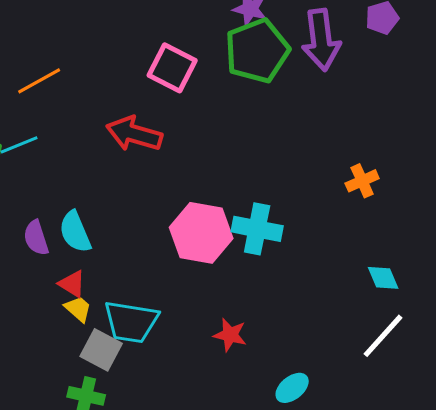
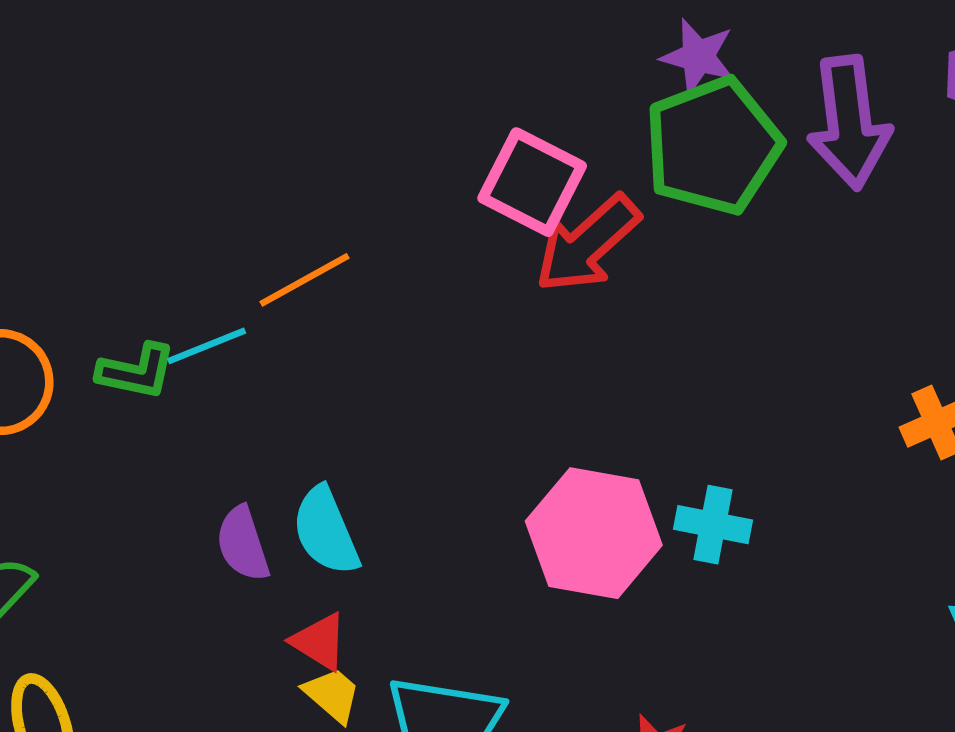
orange line: (39, 81) -> (304, 280), moved
red arrow: (134, 134) -> (587, 244), moved, turned -58
cyan cross: (257, 229) -> (713, 525), size x0.7

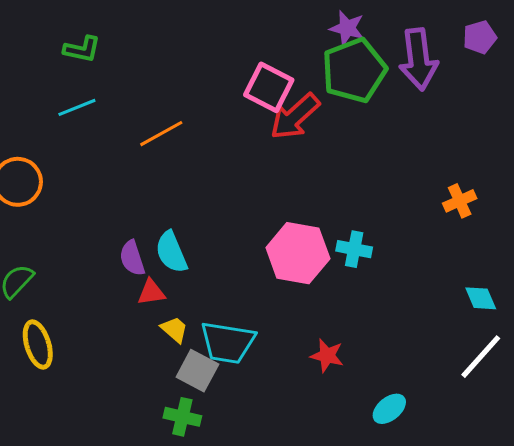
cyan line: (207, 346) -> (77, 107), moved
green L-shape: (136, 371) -> (82, 49), moved
red triangle: (319, 642) -> (151, 292), moved, turned -40

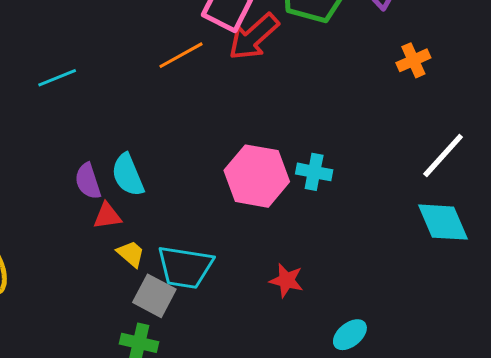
cyan line: (77, 107) -> (57, 78), moved
orange line: (161, 134) -> (181, 55), moved
orange cross: (460, 201) -> (413, 60), moved
cyan diamond: (481, 298) -> (443, 222), size x1.6
white line: (481, 357) -> (443, 156), moved

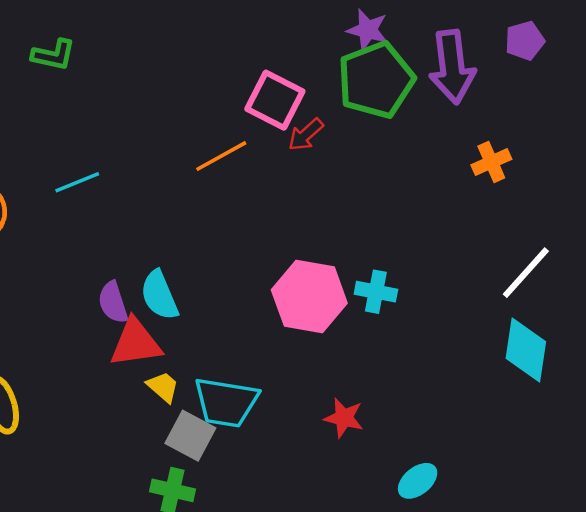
red arrow: (254, 37) -> (306, 135), size x0.6
red triangle: (107, 216) -> (136, 343), size x1.6
cyan diamond: (443, 222) -> (526, 350), turned 32

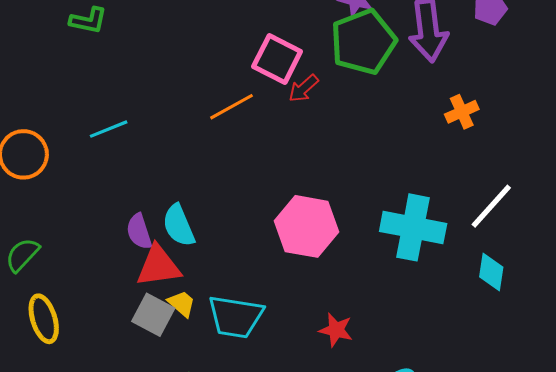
cyan cross: (376, 292) -> (413, 227), moved, size x1.8
cyan diamond: (526, 350) -> (491, 272), size x0.7
gray square: (190, 436) -> (153, 315), moved

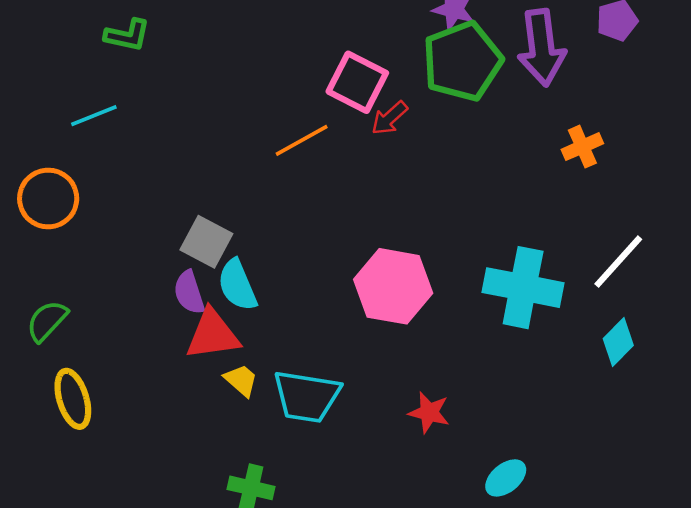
cyan line: (109, 129) -> (94, 116), moved
cyan diamond: (491, 272) -> (618, 342), turned 36
gray square: (153, 315) -> (206, 242), moved

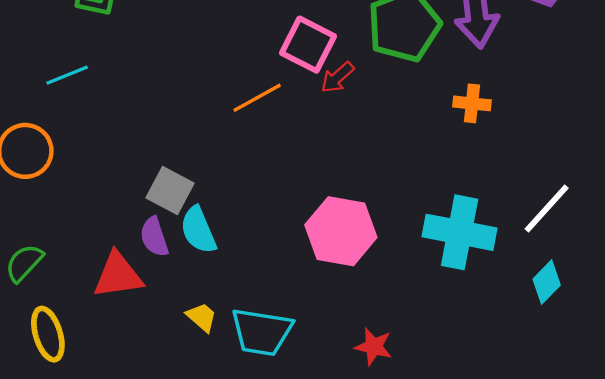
orange cross: (582, 147) -> (472, 103), moved, turned 30
red triangle: (213, 335) -> (118, 275), moved

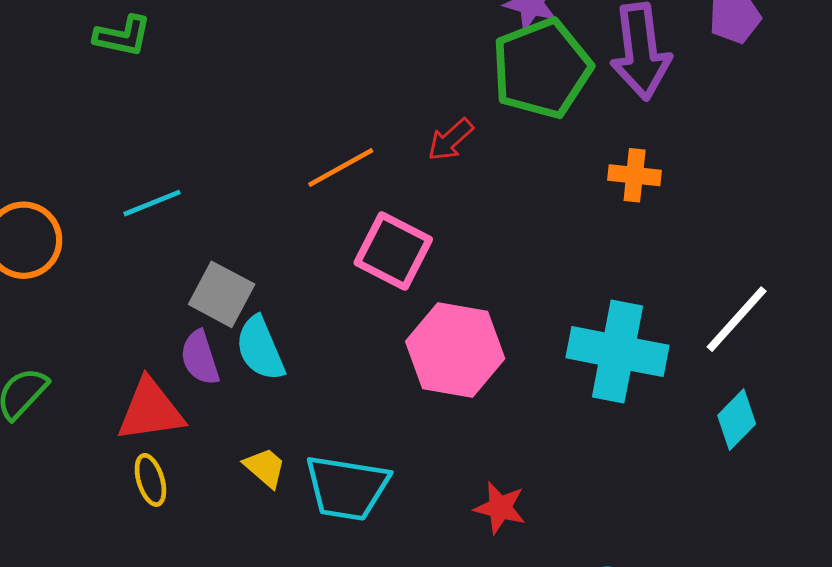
pink square: (308, 45) -> (393, 251), moved
cyan line: (67, 75) -> (152, 203), moved
yellow ellipse: (48, 334) -> (150, 480), moved, size x0.7

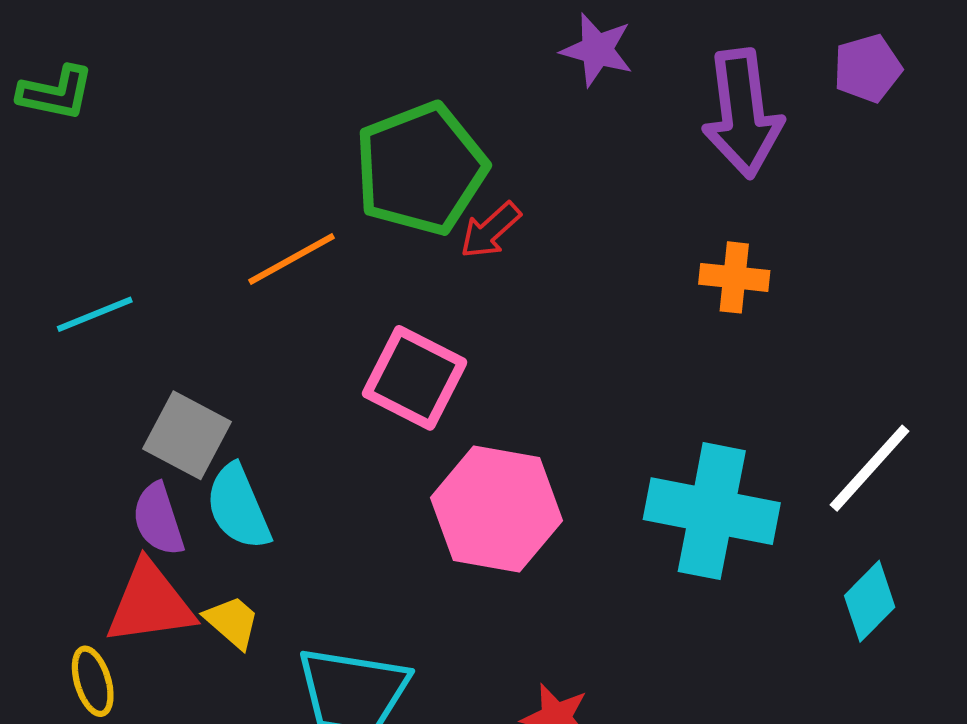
green pentagon: (542, 69) -> (421, 169), moved
orange line: (341, 168) -> (292, 259), moved
red triangle: (150, 410) -> (150, 603), moved
yellow trapezoid: (265, 468) -> (232, 622), moved

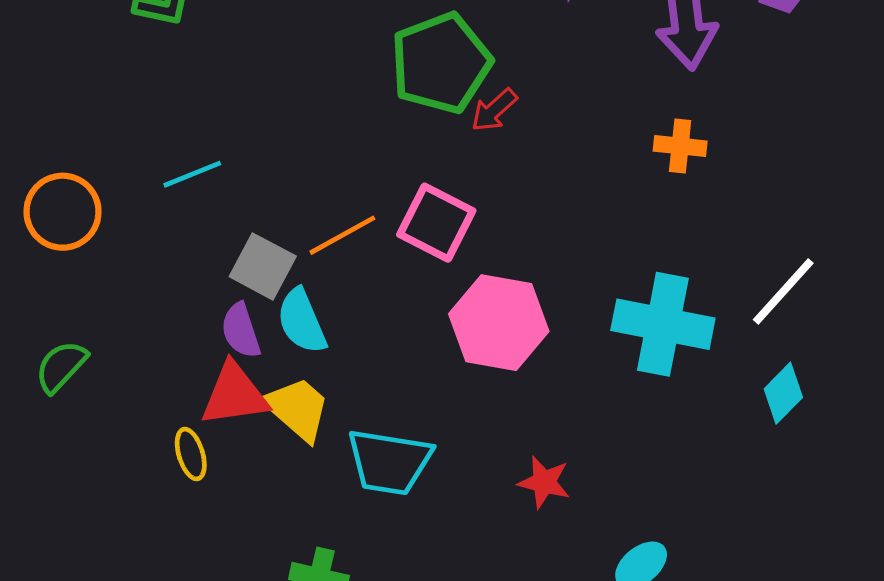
orange line: (292, 259) -> (342, 235), moved
yellow trapezoid: (232, 622) -> (297, 409), size x1.6

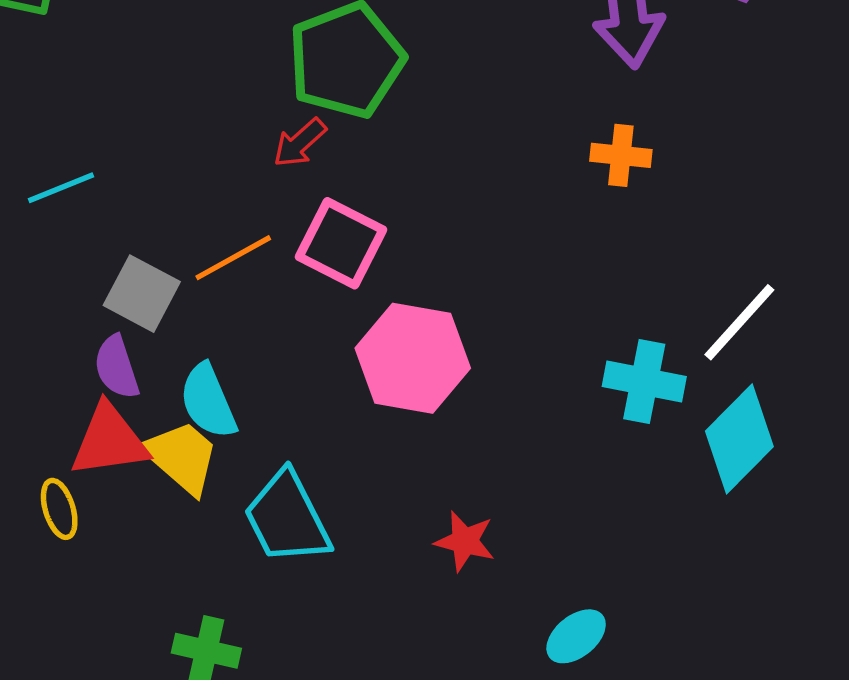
red arrow: (494, 110) -> (300, 143), moved
cyan semicircle: (302, 321) -> (208, 401), moved
cyan cross: (663, 324) -> (644, 381), moved, size x0.7
cyan diamond: (783, 393) -> (739, 439), size x1.5
cyan trapezoid: (389, 462) -> (287, 518), turned 54

